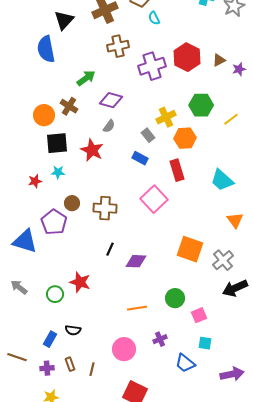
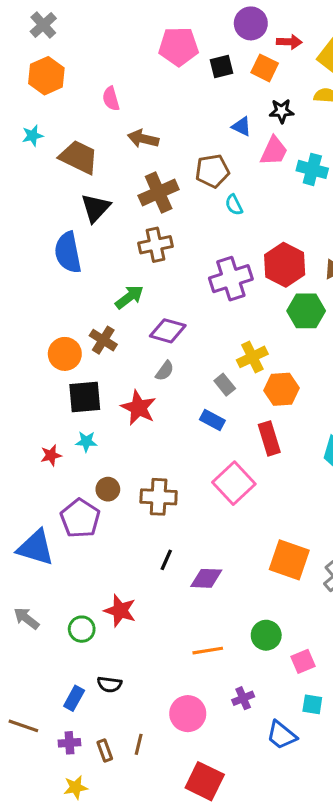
brown cross: (118, 46) -> (155, 245), moved
green hexagon: (201, 105) -> (306, 311), moved
brown rectangle: (70, 364) -> (105, 750), moved

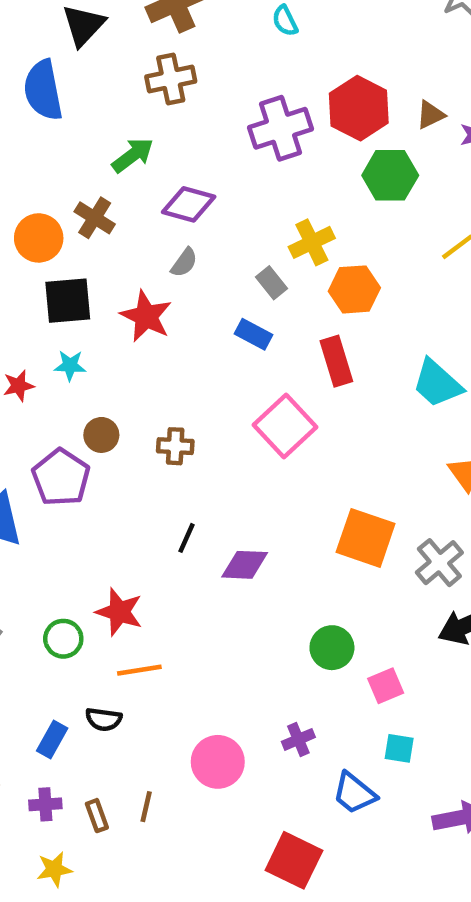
brown cross: (159, 497) -> (175, 446), size x0.7
orange line: (208, 651) -> (139, 670), moved
red square: (205, 781) -> (294, 860), moved

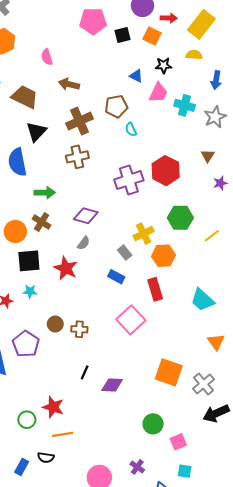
brown triangle: (430, 115) -> (208, 156), moved, turned -32
green arrow: (133, 155) -> (45, 193), moved, turned 36
green hexagon: (390, 175) -> (180, 218), moved
brown circle: (101, 435) -> (55, 324), moved
purple cross: (298, 739) -> (137, 467), turned -32

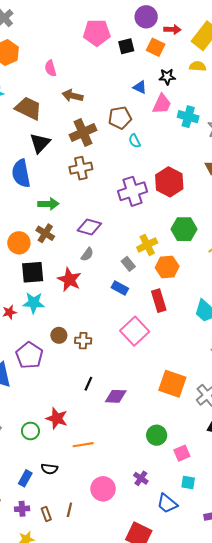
cyan star: (30, 291) -> (34, 303), size x1.5
orange line: (63, 434) -> (83, 445), moved

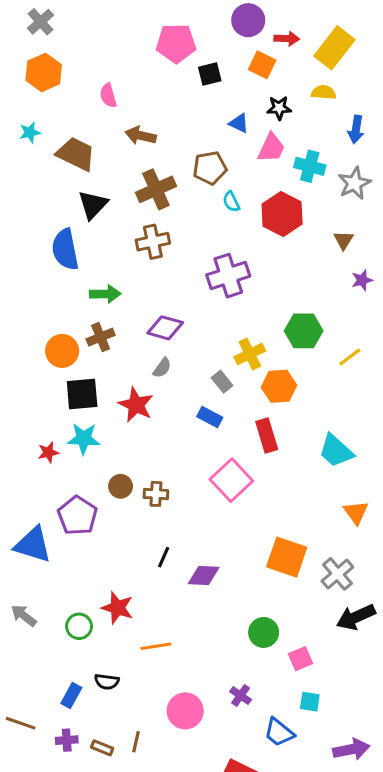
black square: (126, 46) -> (210, 74), moved
red hexagon: (169, 182) -> (282, 214), moved
brown cross: (45, 233) -> (101, 337), turned 36
brown rectangle: (46, 514) -> (102, 748), turned -48

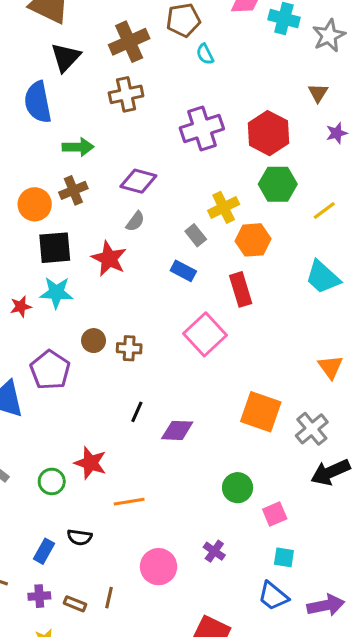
red hexagon: (282, 214) -> (268, 133), moved
cyan trapezoid: (336, 451) -> (323, 277), moved
blue trapezoid: (279, 732) -> (273, 596), moved

